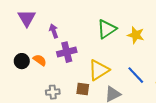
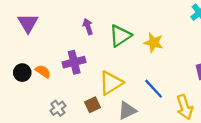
purple arrow: (54, 31) -> (88, 26), moved
brown square: (83, 89) -> (93, 105), turned -32
gray cross: (53, 92) -> (58, 108), turned -32

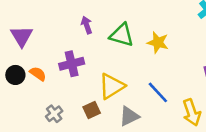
purple triangle: (28, 23) -> (22, 36), moved
green triangle: (120, 36) -> (122, 35), turned 50

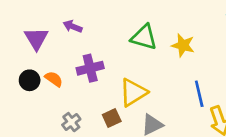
purple arrow: (87, 25) -> (73, 26), moved, turned -49
blue line: (158, 92) -> (199, 94), moved, turned 30

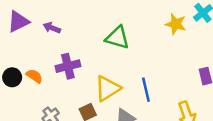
purple triangle: (36, 39) -> (18, 22), moved, turned 35
yellow star: (183, 45) -> (176, 24), moved
blue line: (199, 94) -> (146, 90), moved

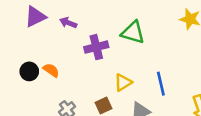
purple cross: (68, 66) -> (96, 47), moved
yellow triangle: (108, 88) -> (123, 82), size x0.7

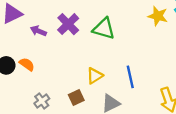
purple arrow: (68, 23) -> (38, 31), moved
purple cross: (96, 47) -> (68, 24), moved, turned -30

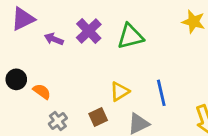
green triangle: (104, 29) -> (130, 36), turned -30
orange semicircle: (27, 64) -> (42, 91), moved

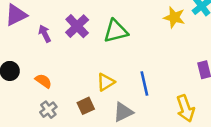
purple arrow: (54, 39) -> (45, 34), turned 42
orange semicircle: (42, 91) -> (43, 81), moved

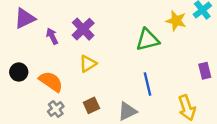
green triangle: (116, 31) -> (148, 40), moved
orange semicircle: (43, 81) -> (51, 82), size x1.5
yellow triangle: (106, 82) -> (88, 64), moved

